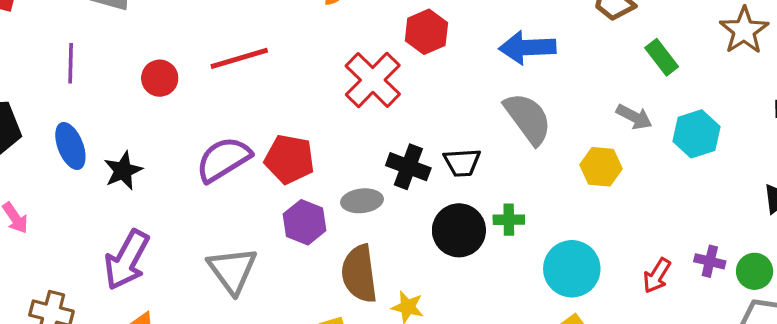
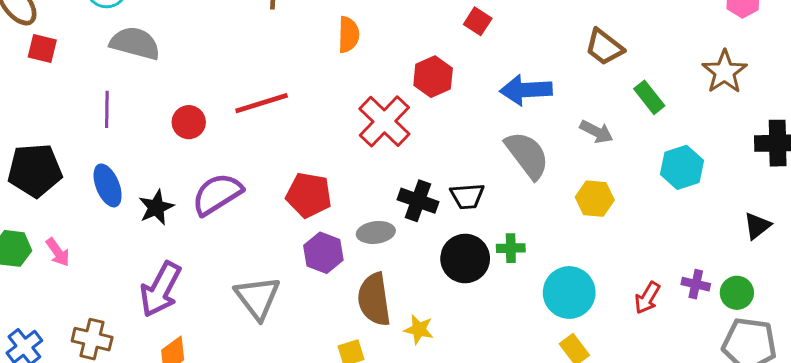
gray arrow: (634, 117) -> (596, 132), moved
purple semicircle: (224, 159) -> (217, 194), moved

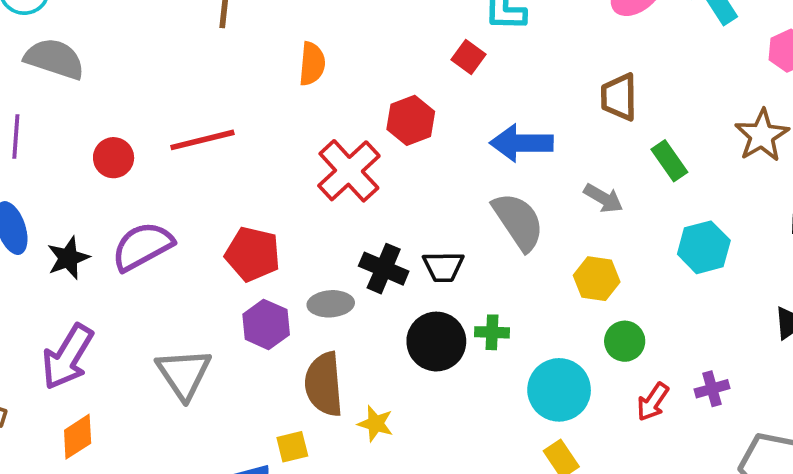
brown trapezoid: (604, 47) -> (619, 97), turned 48
purple cross: (696, 284) -> (712, 389), turned -32
green circle: (737, 293) -> (625, 341), moved

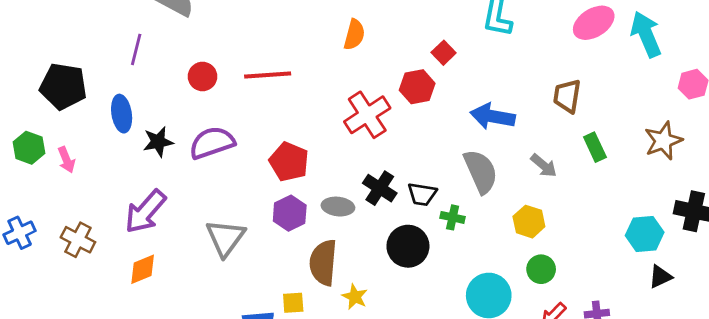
red square: (468, 57) -> (444, 53), moved
cyan hexagon: (704, 247) -> (645, 234), moved
green cross: (492, 332) -> (453, 217), moved

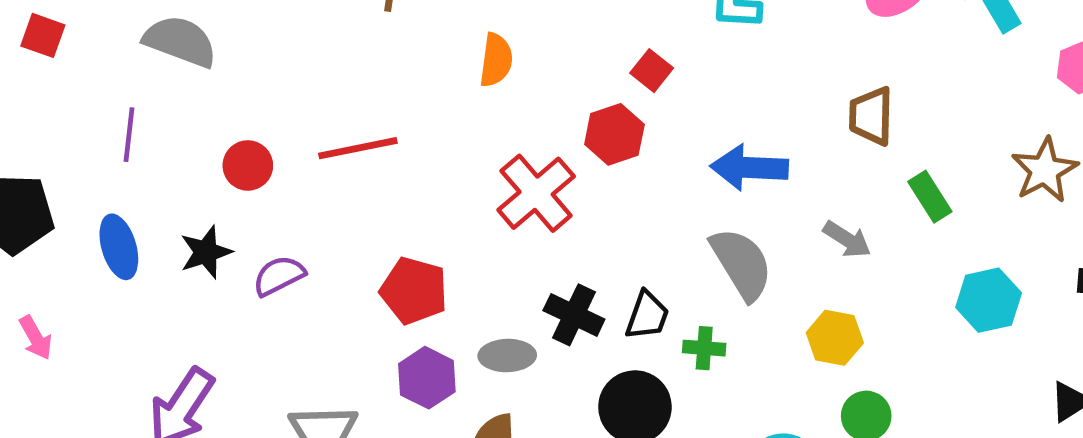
black star: (158, 142) -> (206, 252), moved
purple semicircle: (212, 143) -> (279, 276), size x0.7
black trapezoid: (422, 194) -> (647, 316), turned -72
cyan hexagon: (645, 234) -> (989, 300), moved

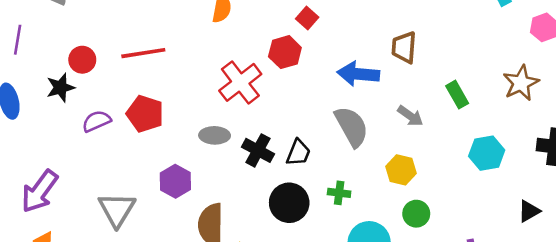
brown trapezoid: (871, 116) -> (404, 47), moved
black star: (206, 252) -> (60, 88), moved
red pentagon: (414, 291) -> (145, 114), moved
green cross: (704, 348) -> (339, 193), moved
gray ellipse: (507, 356) -> (215, 135), moved

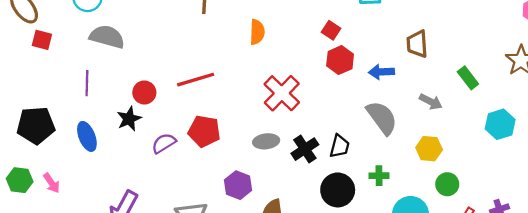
red hexagon: (285, 52) -> (340, 60), moved
blue arrow: (358, 74) -> (381, 72), size x0.7
black cross: (258, 150) -> (305, 149), turned 36

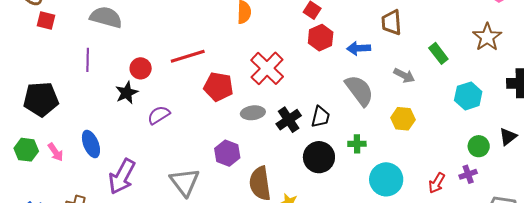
red pentagon: (204, 131) -> (218, 87), moved
blue ellipse: (87, 136) -> (91, 144), moved
green circle: (447, 184) -> (479, 146), moved

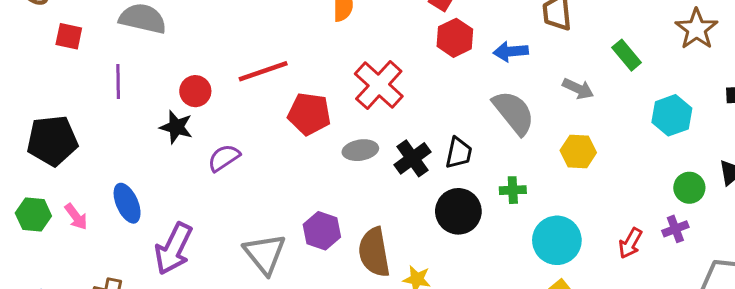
red square: (46, 20) -> (69, 36), moved
black star: (127, 93) -> (176, 127), turned -30
purple hexagon: (227, 153) -> (322, 231), moved

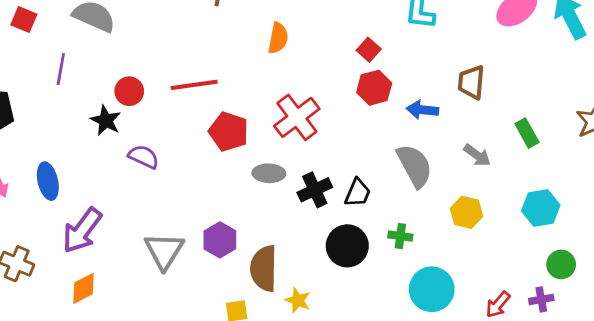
cyan hexagon: (672, 115) -> (541, 208), moved
purple semicircle: (224, 158) -> (144, 157), turned 48

